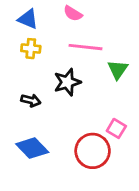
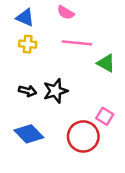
green triangle: (118, 70) -> (106, 63), turned -36
black star: (67, 82) -> (55, 91), moved

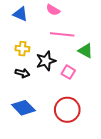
yellow cross: (28, 44) -> (22, 49), moved
black star: (55, 91) -> (46, 61), moved
pink square: (105, 116) -> (68, 72), moved

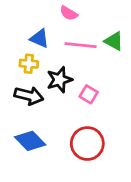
blue triangle: (20, 14) -> (39, 38), moved
green triangle: (86, 51) -> (114, 41), moved
black arrow: (22, 73) -> (29, 96), size x1.5

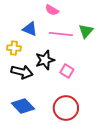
green triangle: (114, 41) -> (86, 31), turned 42
yellow cross: (29, 64) -> (14, 48), moved

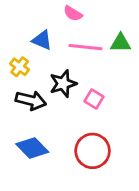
green triangle: (86, 31) -> (121, 43), turned 49
yellow cross: (14, 48) -> (20, 67), turned 32

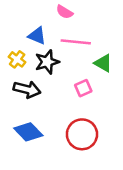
green triangle: (121, 43) -> (103, 63), moved, turned 30
black star: (63, 84) -> (47, 62), moved
pink square: (94, 99) -> (83, 88), turned 35

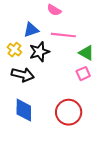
blue triangle: (37, 36) -> (31, 30), turned -42
pink square: (83, 88) -> (83, 74), moved
blue diamond: (28, 132) -> (24, 110), turned 45

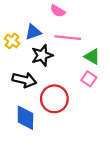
yellow cross: (14, 50) -> (12, 41), moved
pink square: (83, 74) -> (89, 79), turned -32
red circle: (69, 112) -> (54, 99), moved

